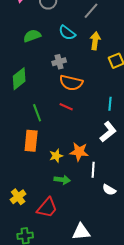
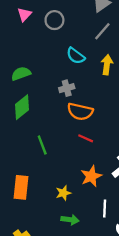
green semicircle: (32, 36) -> (21, 74), moved
red line: (66, 107) -> (86, 138), moved
orange rectangle: (31, 141) -> (21, 187), moved
orange star: (79, 152) -> (91, 176), moved, turned -30

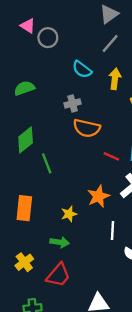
pink triangle: (24, 15) -> (28, 26), turned -40
gray circle: (54, 20) -> (48, 38), moved
green diamond: (22, 107) -> (26, 140), moved
red line: (86, 138) -> (111, 156), moved
green arrow: (70, 220) -> (60, 242), moved

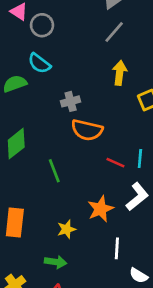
cyan semicircle: (82, 69) -> (39, 63), moved
green line: (47, 163) -> (54, 171), moved

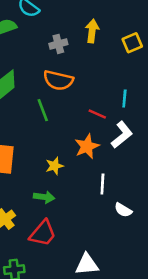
yellow arrow: (120, 73) -> (92, 31), moved
orange semicircle: (87, 130) -> (58, 80), moved
red line: (115, 163) -> (97, 114), moved

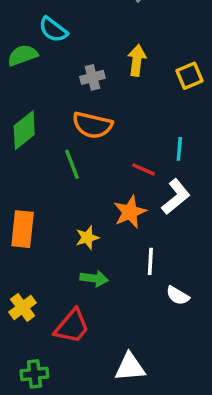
green arrow: (44, 197) -> (94, 278), moved

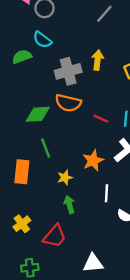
gray cross: (92, 77) -> (68, 71), size x1.6
green diamond: (24, 130) -> (38, 114), moved, turned 35
green line: (72, 164) -> (46, 148), moved
red line: (144, 169) -> (101, 119), moved
green arrow: (94, 278) -> (69, 205), turned -114

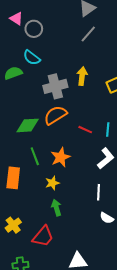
orange semicircle: (68, 103) -> (55, 115), turned 135
orange star: (93, 161) -> (61, 157), moved
white line: (107, 193) -> (99, 192), moved

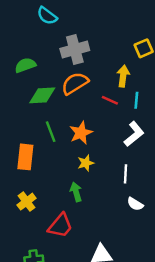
green semicircle: (13, 73) -> (25, 65), moved
yellow arrow: (82, 76) -> (123, 76), moved
yellow star: (52, 183) -> (86, 163), moved
yellow cross: (13, 225) -> (27, 202), moved

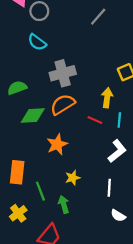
green line: (51, 132) -> (40, 191), moved
orange star: (81, 133) -> (57, 144), moved

